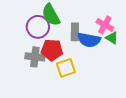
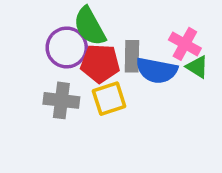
red pentagon: (52, 50) -> (100, 63), moved
yellow square: (66, 68) -> (109, 99), moved

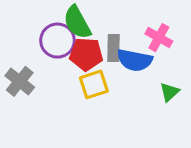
green triangle: (197, 67) -> (169, 92), moved, turned 45
gray cross: (61, 100) -> (20, 81), moved, turned 32

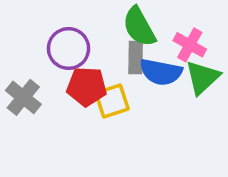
green semicircle: (77, 22) -> (139, 27), moved
red pentagon: (86, 54) -> (87, 86), moved
green triangle: (169, 92) -> (202, 77), moved, size x1.5

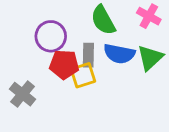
pink cross: (190, 45) -> (149, 16), moved
gray rectangle: (136, 58) -> (88, 55), moved
gray cross: (23, 97) -> (23, 94), moved

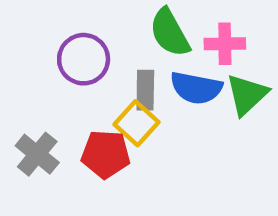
pink cross: (149, 16) -> (225, 44), moved, turned -30
red pentagon: (64, 65) -> (106, 154), moved
yellow square: (83, 75) -> (137, 123), turned -30

